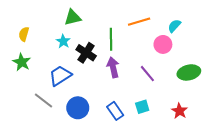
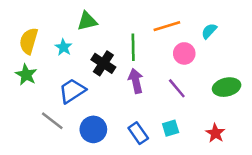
yellow semicircle: (24, 34) -> (29, 41), size x1.5
cyan star: (63, 41) -> (63, 47), moved
pink circle: (163, 44) -> (184, 53), moved

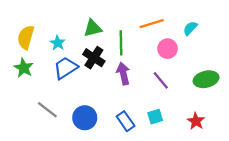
green triangle: (87, 21) -> (93, 28), moved
blue trapezoid: (72, 91) -> (66, 68), moved

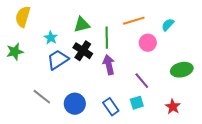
yellow semicircle: (26, 37) -> (23, 17), moved
green star: (24, 68) -> (15, 52), moved, turned 30
purple line: (161, 80) -> (142, 81), moved

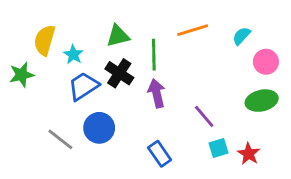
yellow semicircle: (23, 17) -> (45, 40), moved
pink circle: (148, 43) -> (266, 62), moved
cyan square: (137, 103) -> (218, 148), moved
blue circle: (75, 104) -> (99, 128), moved

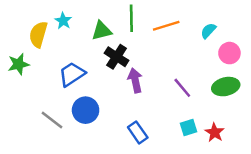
cyan star: (73, 55) -> (63, 21), moved
green line: (154, 55) -> (131, 18), moved
black cross: (119, 73) -> (117, 57), moved
purple line: (204, 116) -> (182, 88), moved

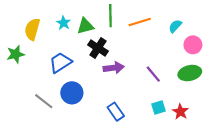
cyan star: (63, 21) -> (64, 23), moved
purple arrow: (135, 80) -> (114, 68), turned 96

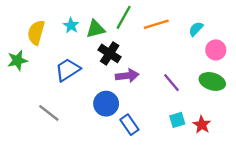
green line: (110, 16) -> (124, 17), turned 30
green ellipse: (190, 73) -> (212, 81), turned 30
blue circle: (72, 93) -> (106, 104), moved

